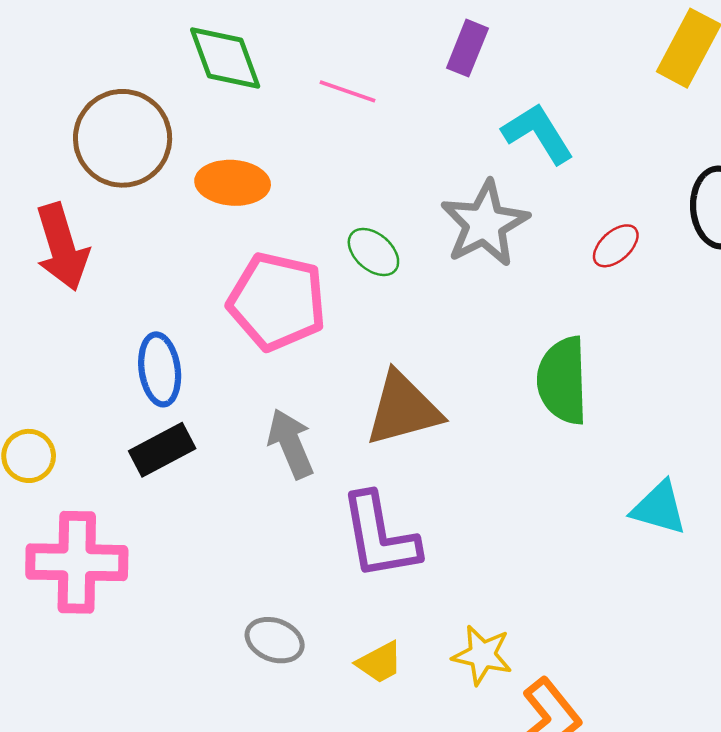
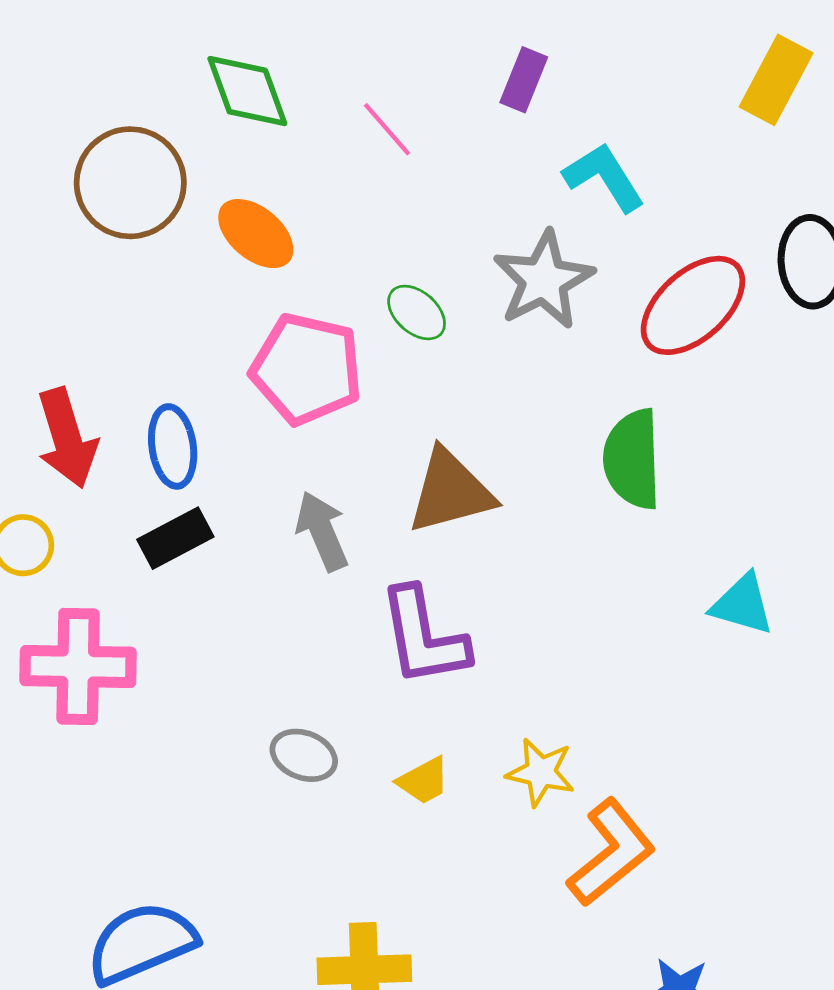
pink line: (348, 91) -> (387, 129), turned 30
orange ellipse: (233, 183) -> (256, 234), turned 36
red ellipse: (616, 246) -> (693, 305), size x2.0
red arrow: (62, 247) -> (67, 438), moved

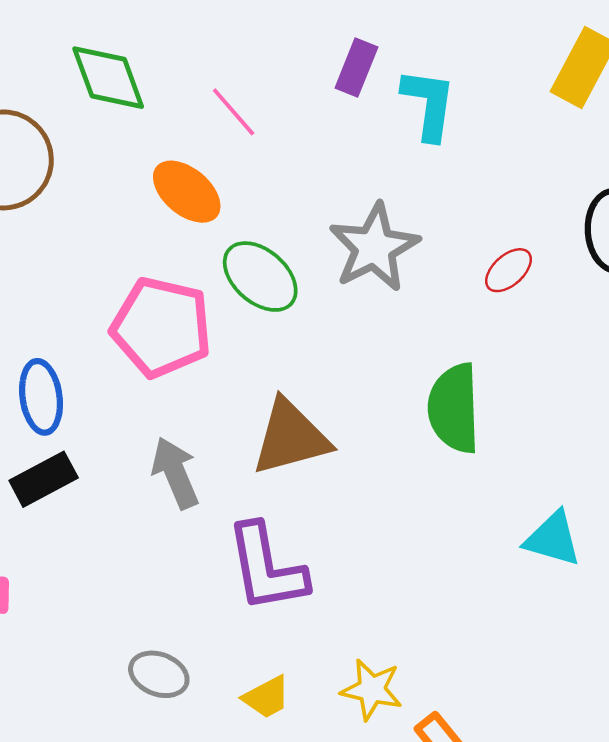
cyan L-shape: (604, 177) -> (429, 104), moved, turned 40
orange ellipse: (256, 234) -> (187, 192), moved
red ellipse: (693, 305) -> (508, 270), size x0.5
green ellipse: (417, 312) -> (260, 277), size x1.4

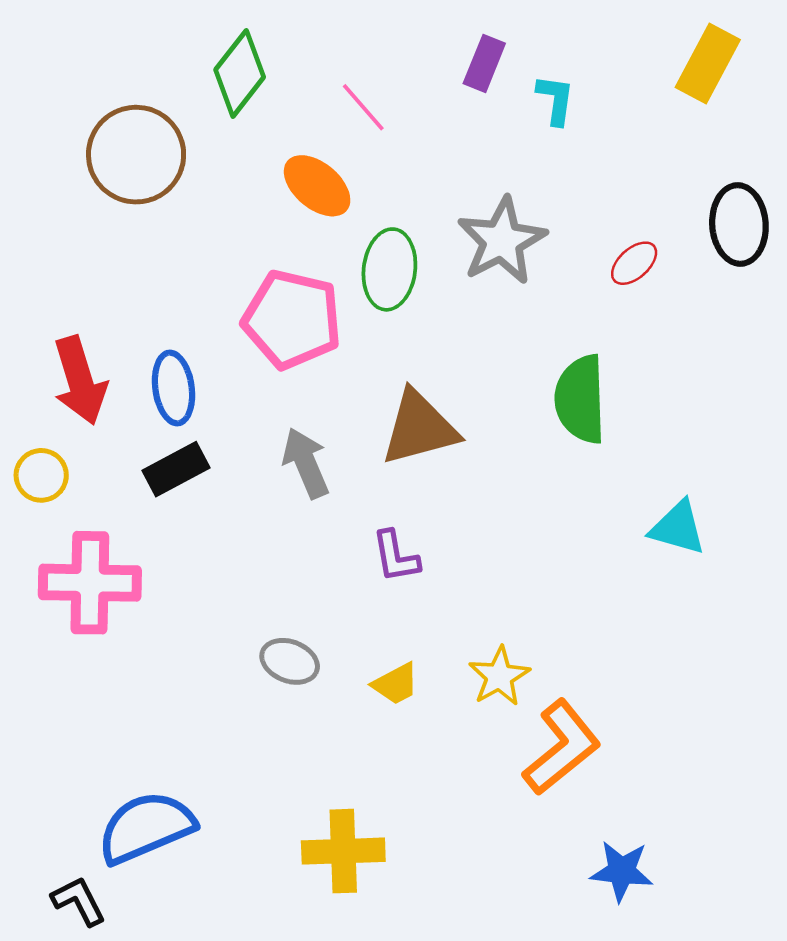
green diamond: (108, 78) -> (240, 73), turned 58
cyan L-shape: (429, 104) -> (555, 100), size x0.7
green ellipse: (260, 277) -> (389, 269), turned 56
purple L-shape: (267, 568) -> (396, 557), size x0.6
yellow star: (372, 690) -> (499, 676), turned 30

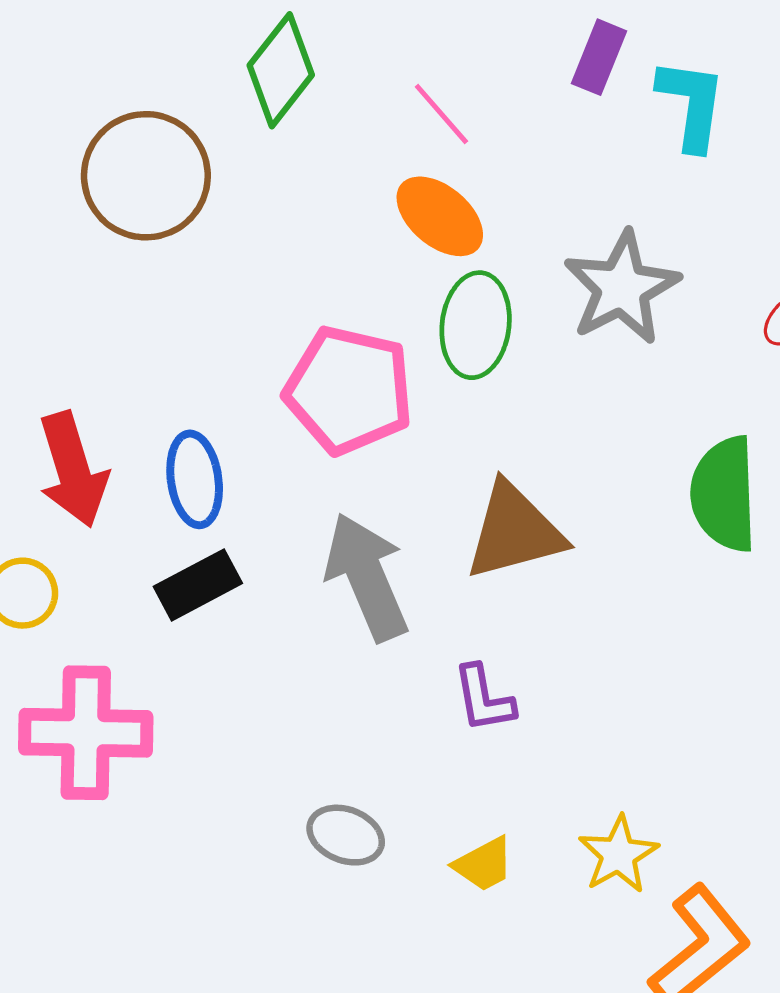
cyan L-shape: (555, 100) -> (692, 104), size x1.4
orange ellipse: (317, 186) -> (440, 216), moved
gray arrow: (306, 463) -> (367, 577), size x1.4

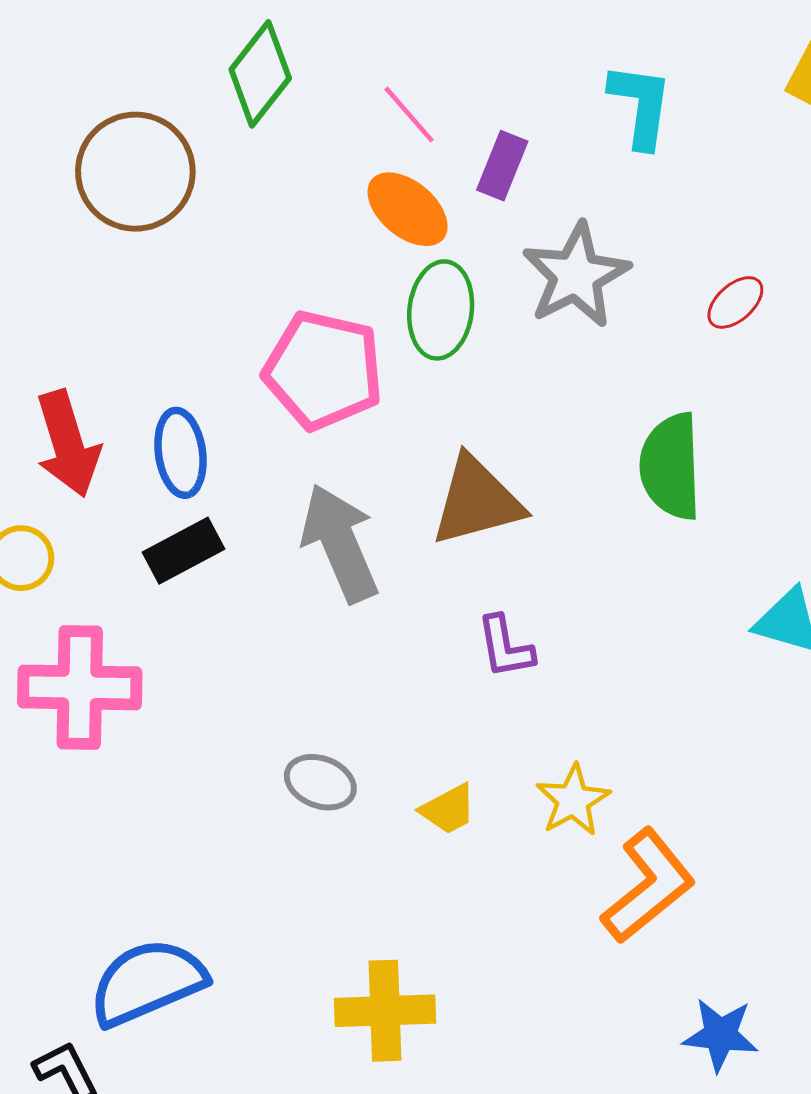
purple rectangle: (599, 57) -> (502, 166), moved
purple L-shape: (484, 699) -> (505, 647), moved

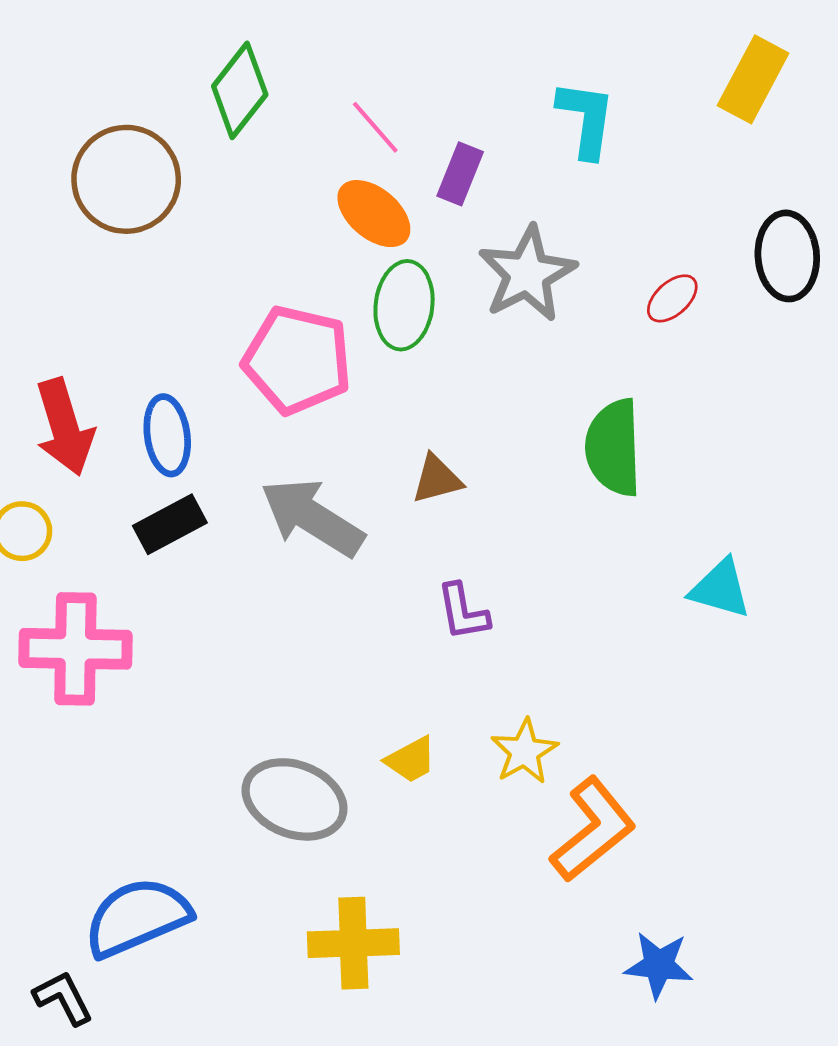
brown triangle: (477, 501) -> (437, 479), size x0.6
gray arrow: (340, 543) -> (312, 517), turned -35
gray ellipse: (320, 782) -> (294, 799), moved, size x1.6

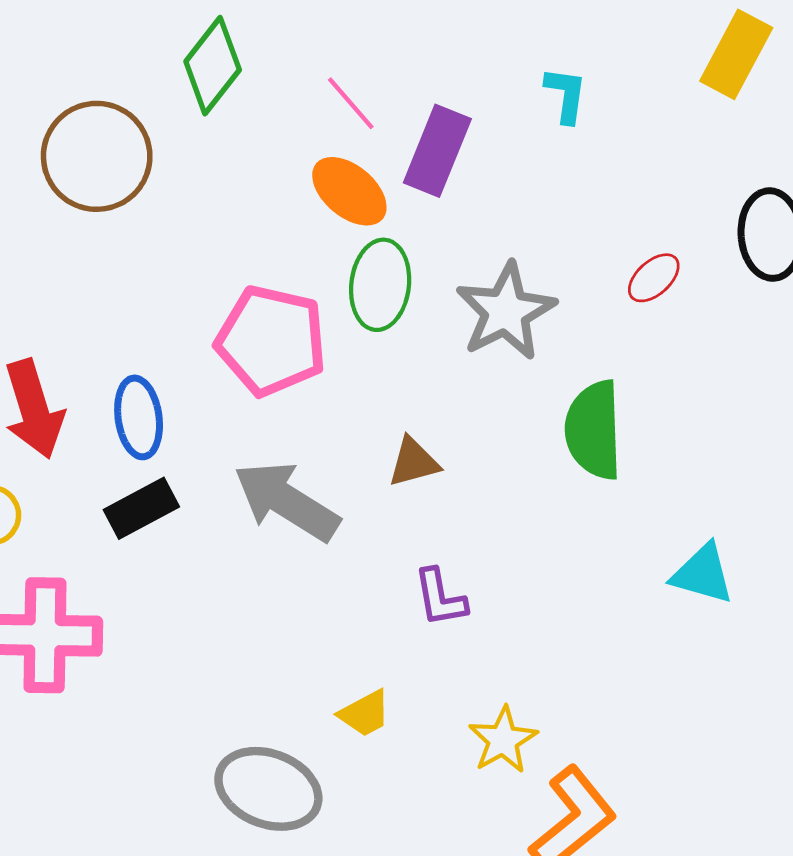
cyan L-shape: (586, 119) -> (566, 95), size x0.7
purple rectangle: (460, 174) -> (437, 151), size x1.4
gray star: (527, 274) -> (506, 311), moved
yellow trapezoid: (411, 760) -> (365, 713), moved

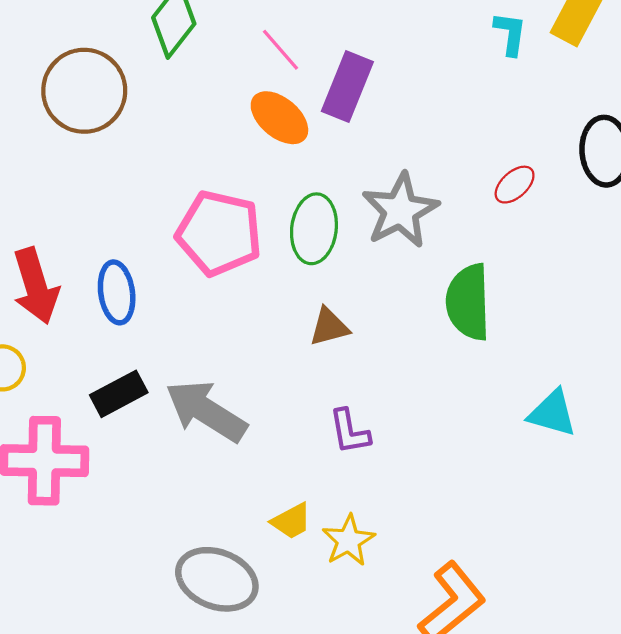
cyan L-shape: (566, 95) -> (510, 34), moved
green ellipse: (380, 285) -> (314, 229), moved
gray arrow: (287, 501) -> (206, 411), moved
black rectangle: (141, 508) -> (119, 394), moved
yellow star: (503, 740) -> (348, 540), moved

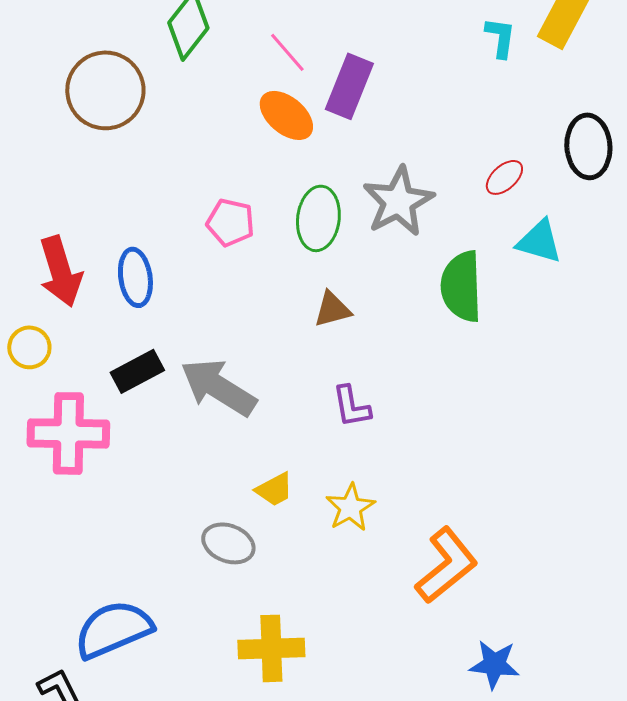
pink pentagon: (219, 233) -> (230, 222), size x0.6
cyan triangle: (552, 413) -> (539, 241), moved
yellow trapezoid: (291, 521) -> (274, 489), moved
gray ellipse: (217, 579) -> (228, 543), size x0.7

